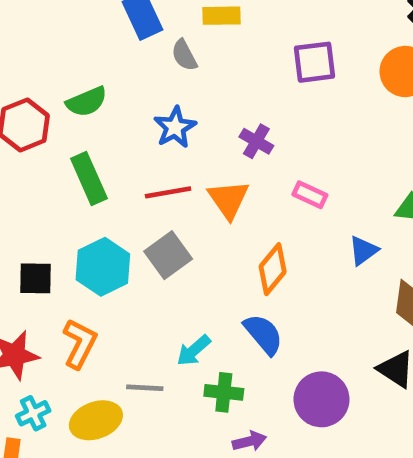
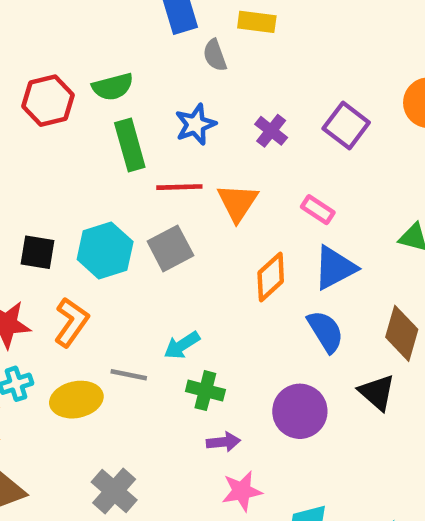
purple square: (315, 62) -> (346, 125), moved, turned 36
purple cross: (256, 141) -> (271, 131), moved
green rectangle: (89, 178) -> (130, 145), moved
blue triangle: (363, 251) -> (335, 268), moved, size x1.5
blue semicircle: (263, 334) -> (325, 331), moved

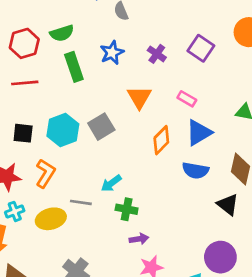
red line: (179, 187) -> (25, 83), moved
blue semicircle: (325, 331) -> (195, 170), turned 135
purple circle: (300, 411) -> (220, 257), moved

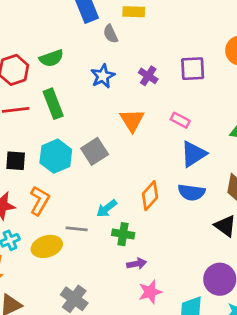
purple square: (201, 48) -> (193, 69), turned -35
green rectangle: (74, 67) -> (53, 104), moved
orange diamond: (161, 140) -> (150, 196), moved

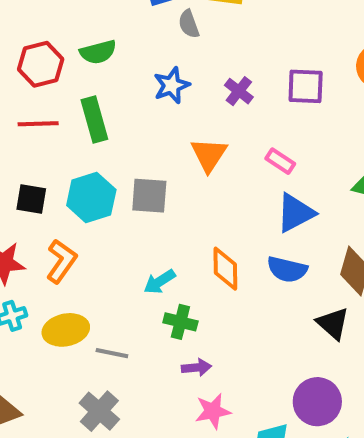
gray square: (95, 151) -> (149, 196), turned 32
orange diamond: (150, 196) -> (225, 269), turned -48
gray line: (77, 229) -> (112, 353), moved

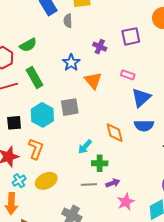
gray semicircle: (189, 24) -> (68, 21), turned 32
blue star: (172, 85) -> (71, 63), moved
gray line: (112, 353) -> (89, 185), moved

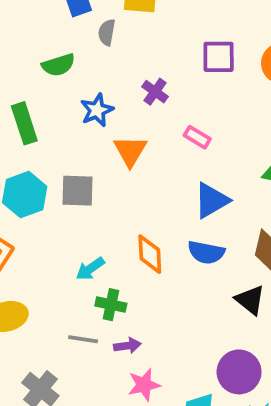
purple square: (131, 36) -> (219, 57), moved
green semicircle: (28, 45) -> (58, 65), moved
pink rectangle: (128, 75) -> (197, 137), moved

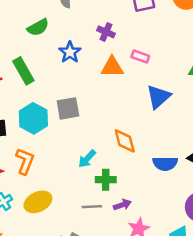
orange triangle: (130, 151) -> (112, 67), moved, turned -50
blue semicircle: (206, 252) -> (165, 163), moved

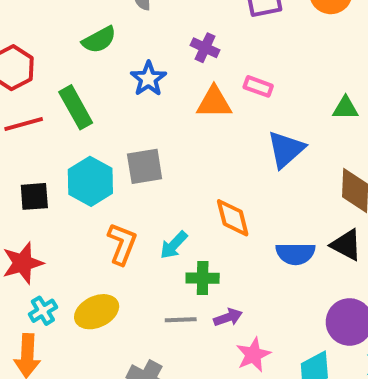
orange L-shape: (25, 161) -> (122, 244), moved

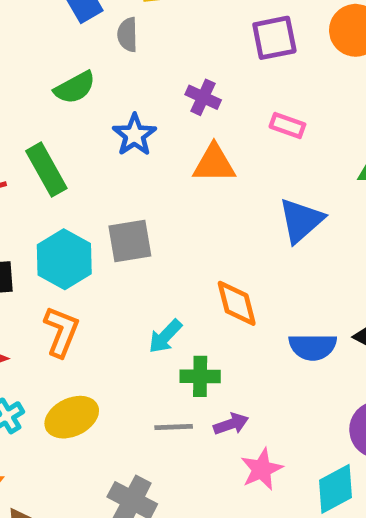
pink rectangle: (258, 86) -> (287, 126), moved
orange L-shape: (122, 244) -> (61, 332), moved

